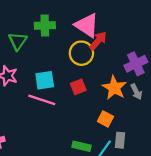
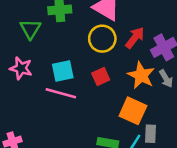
red arrow: (98, 41) -> (135, 38), moved
orange square: (105, 119) -> (133, 111), size x1.5

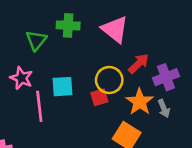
yellow circle: (102, 39) -> (109, 80), moved
pink line: (61, 93) -> (39, 106), moved, turned 60

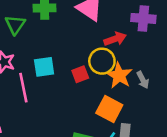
red arrow: (139, 64) -> (115, 39), turned 30
purple cross: (166, 77) -> (143, 18), moved, turned 30
yellow circle: (109, 80) -> (102, 61), moved

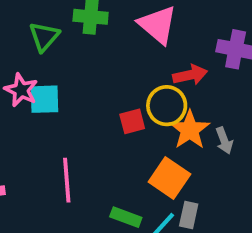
cyan square: (44, 67) -> (44, 99), moved
pink line: (23, 88) -> (67, 180), moved

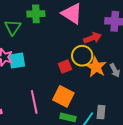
orange square: (169, 178) -> (63, 96), moved

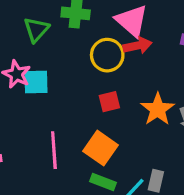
red arrow: (92, 38) -> (137, 46), moved
yellow circle: (82, 56) -> (107, 55), moved

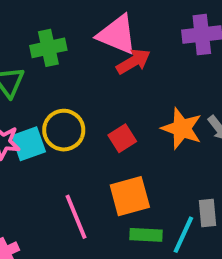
yellow circle: (107, 55) -> (64, 130), moved
orange square: (100, 148) -> (130, 196), turned -32

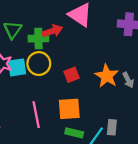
green cross: (48, 48) -> (38, 38), moved
red arrow: (133, 62) -> (52, 31), moved

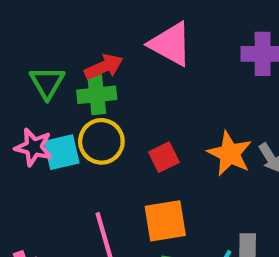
red arrow: (52, 31) -> (104, 67), moved

